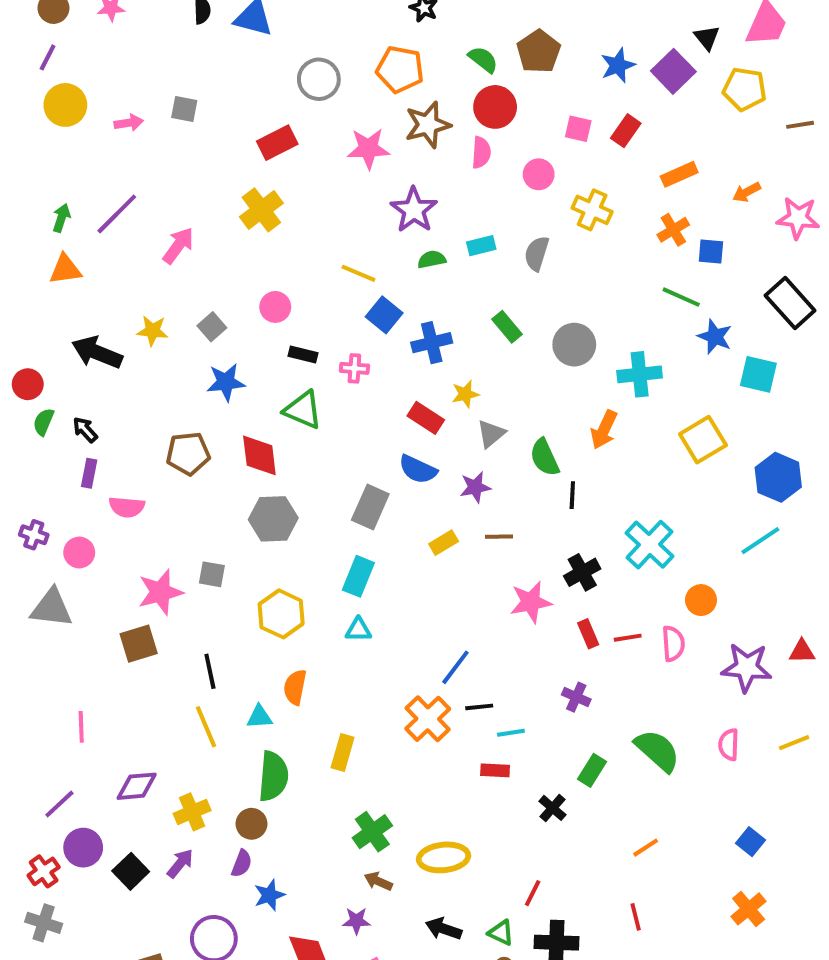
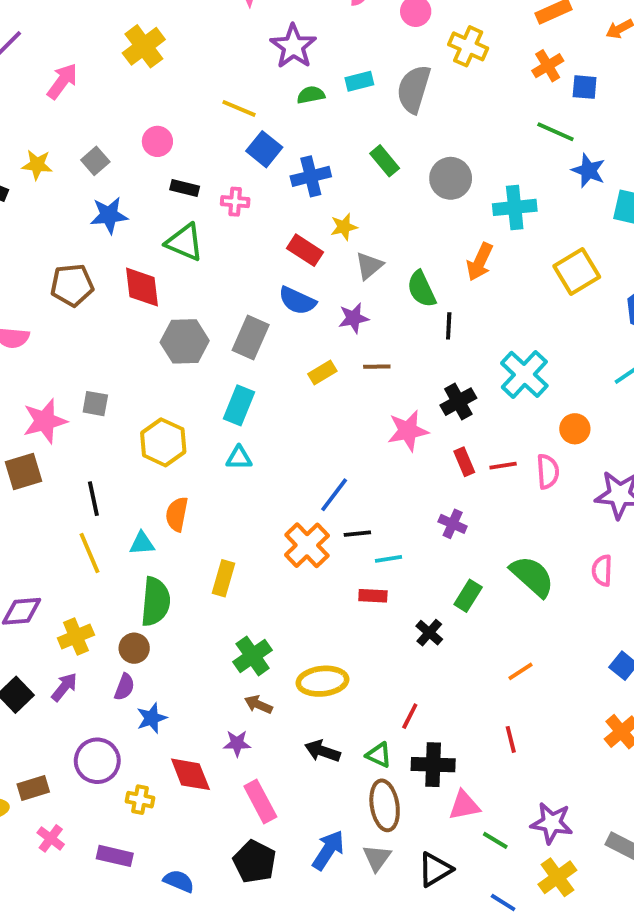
gray semicircle: (537, 254) -> (414, 89), size x1.4
gray hexagon: (273, 519) -> (185, 341), moved

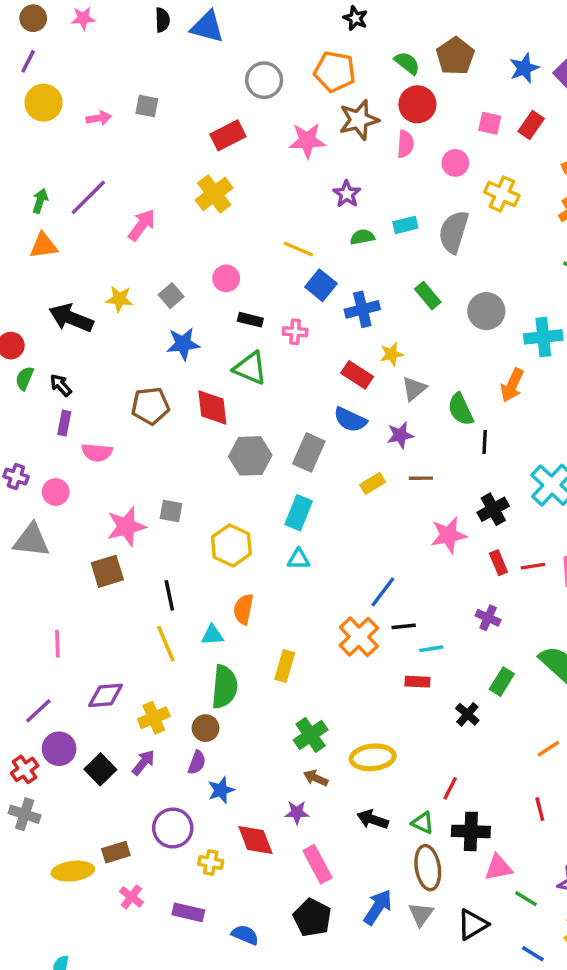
purple star: (293, 46) -> (347, 194), size x0.7

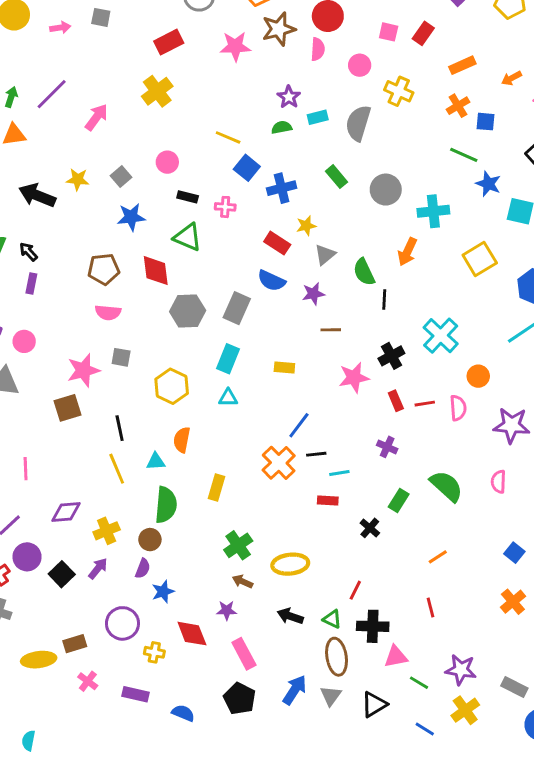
purple star: (347, 194) -> (289, 97), moved
pink semicircle: (97, 452) -> (108, 312), moved
yellow rectangle: (373, 483) -> (284, 367), moved, turned 36

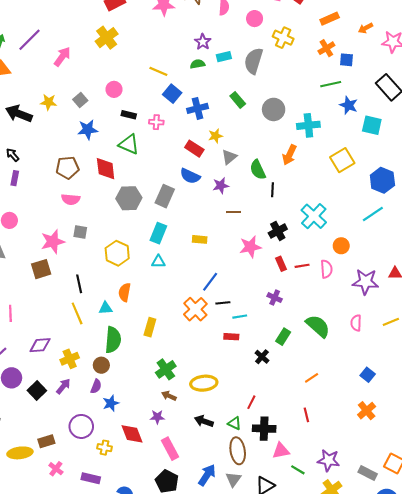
green line: (464, 155) -> (331, 84), turned -36

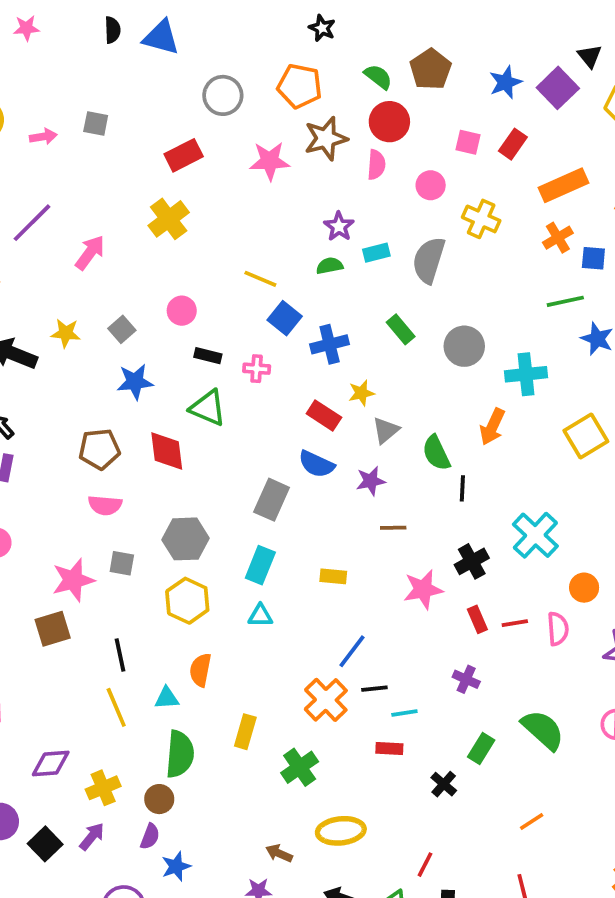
orange rectangle: (330, 19) -> (563, 185), size x1.4
gray hexagon: (129, 198) -> (185, 539), moved
green cross: (166, 369) -> (300, 767), moved

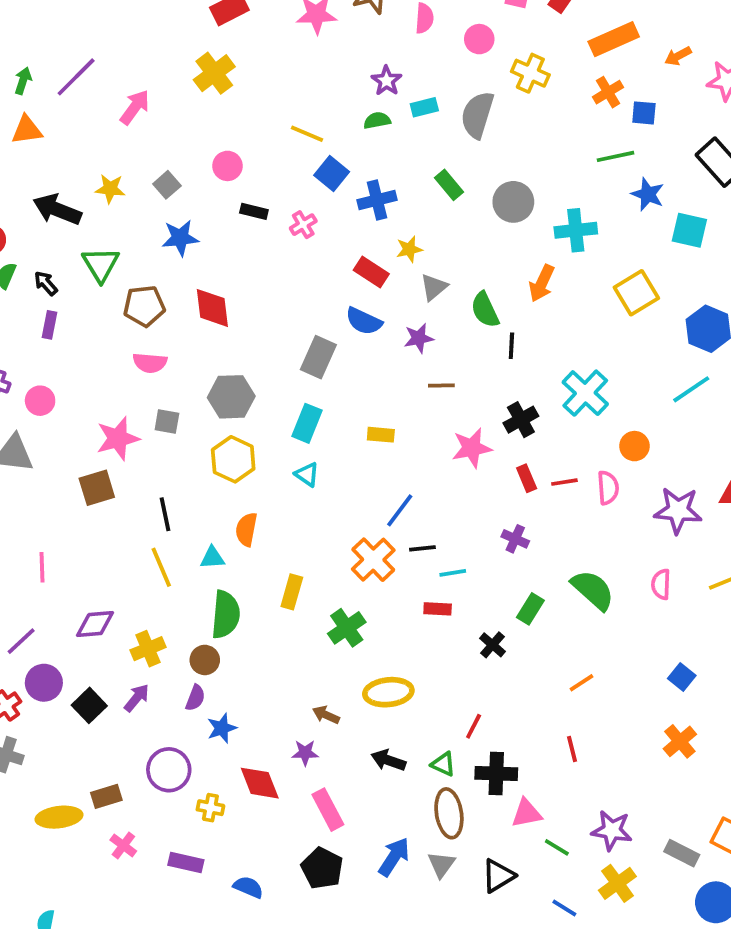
pink cross: (257, 369) -> (303, 225), turned -35
green triangle: (208, 408) -> (101, 264), moved, turned 36
cyan triangle: (260, 616) -> (307, 474), turned 35

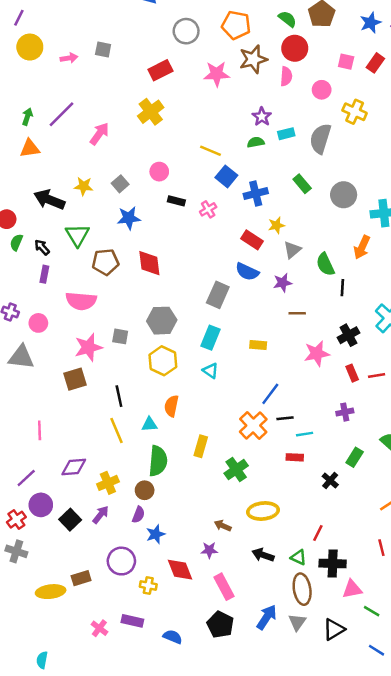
pink semicircle: (150, 363) -> (81, 301), moved, size x1.4
purple cross: (515, 539) -> (345, 412), turned -35
pink cross: (123, 846) -> (99, 628), moved

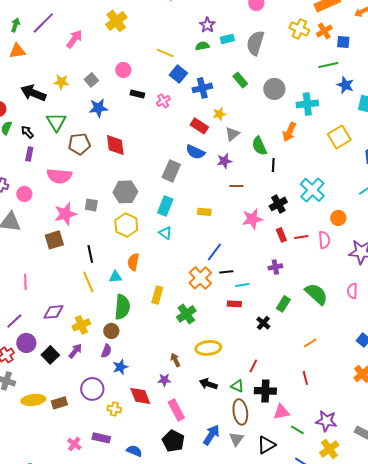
yellow cross: (355, 112) -> (299, 29), moved
brown arrow: (223, 526) -> (175, 360), turned 40
yellow ellipse: (51, 592) -> (33, 400), moved

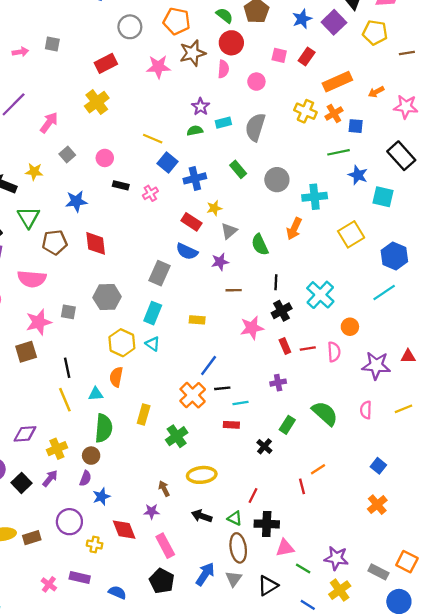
gray square: (91, 80) -> (67, 155), moved
black line: (273, 165) -> (276, 282), moved
yellow hexagon: (126, 225) -> (122, 343), moved
red line: (305, 378) -> (302, 486), moved

